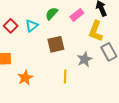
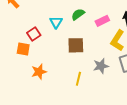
red square: (11, 26) -> (34, 34), moved
cyan triangle: (32, 26) -> (56, 22), turned -32

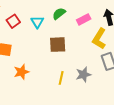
red square: (34, 34) -> (13, 21), moved
gray star: (101, 66) -> (83, 75), moved

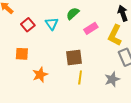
pink rectangle: (84, 19) -> (91, 28), moved
brown square: (58, 45) -> (74, 57), moved
gray star: (83, 75) -> (112, 79), moved

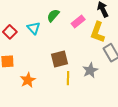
pink rectangle: (91, 28) -> (78, 21), moved
gray star: (112, 79) -> (90, 70), moved

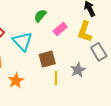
pink rectangle: (78, 21) -> (60, 29), moved
cyan triangle: (34, 28) -> (22, 41), moved, size x1.5

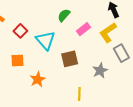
yellow L-shape: (85, 32) -> (108, 33), turned 35
yellow line: (56, 78) -> (79, 94), moved

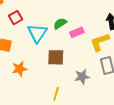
green semicircle: (64, 15) -> (60, 24), moved

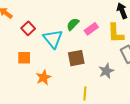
yellow L-shape: (100, 42) -> (116, 33), turned -60

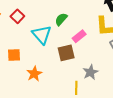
red square: (28, 28) -> (17, 16), moved
pink rectangle: (91, 29) -> (79, 36), moved
gray star: (106, 71) -> (90, 72), moved

